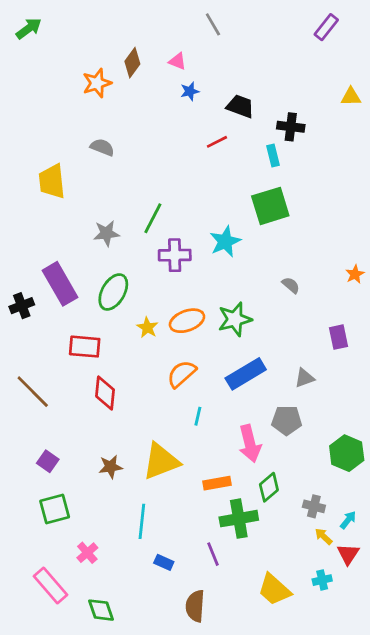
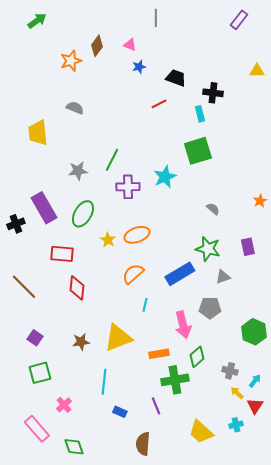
gray line: (213, 24) -> (156, 18), turned 30
green arrow: (29, 29) -> (37, 21), moved
green star: (235, 319) -> (208, 249), moved, turned 30

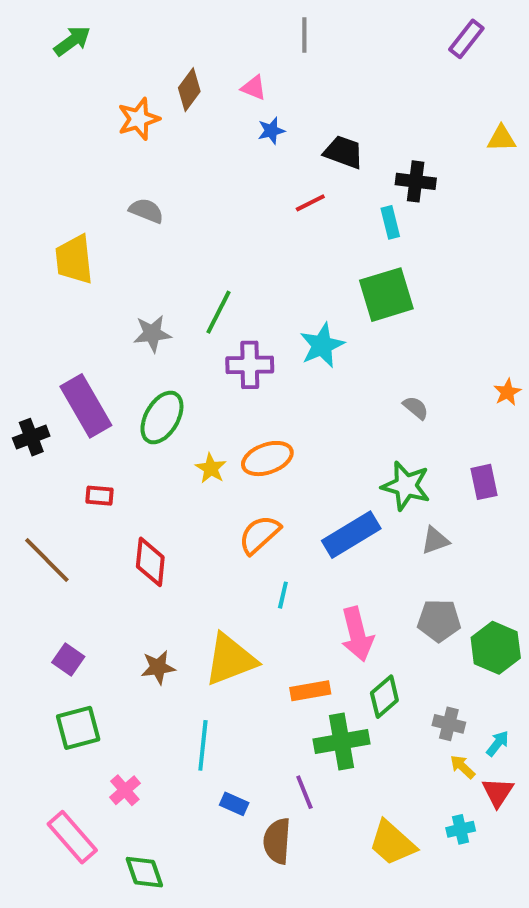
red rectangle: (62, 254) -> (100, 496), moved, size x0.6
gray pentagon: (210, 308) -> (439, 620), moved
brown semicircle: (143, 444) -> (277, 841), moved

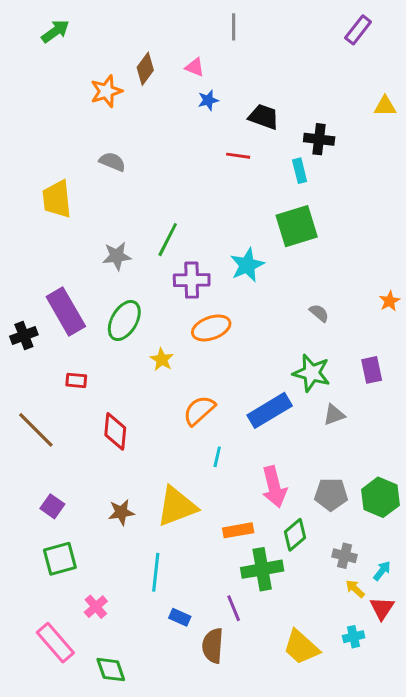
red line: (310, 203) -> (238, 156), turned 35
orange ellipse: (267, 459) -> (211, 328), moved
gray pentagon: (439, 620) -> (331, 494), moved

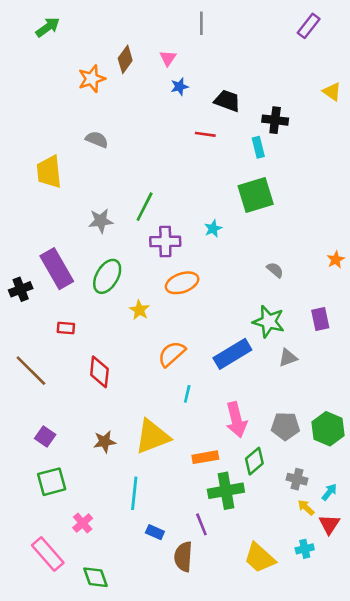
pink triangle: (195, 67) -> (168, 58), turned 42
yellow triangle: (385, 106) -> (332, 92), turned 36
cyan star: (247, 265) -> (213, 229), size x0.6

